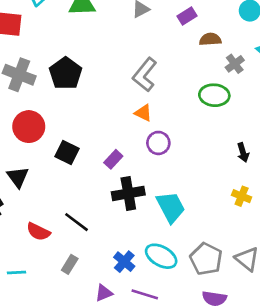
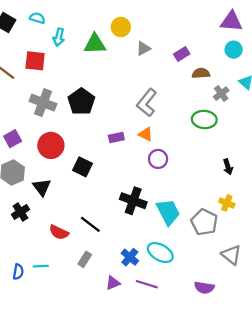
purple rectangle: (113, 159) -> (116, 138), moved, turned 35
black cross: (128, 193) -> (133, 201), turned 30
gray pentagon: (206, 259) -> (204, 222), moved

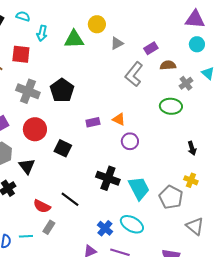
gray L-shape: (147, 103) -> (134, 74), moved
gray rectangle: (85, 259) -> (49, 227), moved

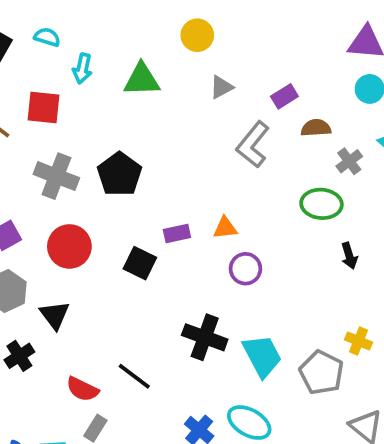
yellow circle: (97, 24) -> (197, 35), moved
orange triangle: (119, 119) -> (225, 228), turned -32
black square: (63, 148) -> (140, 263), moved
black arrow: (192, 148) -> (349, 256), moved

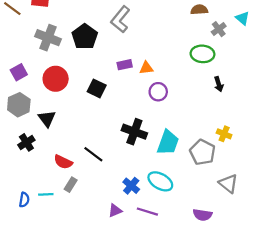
gray L-shape: (253, 145) -> (120, 19), moved
purple rectangle: (177, 234) -> (125, 65), moved
cyan trapezoid: (262, 356) -> (168, 142), turned 48

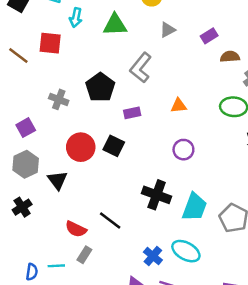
gray cross: (48, 38) -> (59, 99), moved, size x0.7
purple rectangle: (125, 65) -> (132, 113), moved
orange triangle: (146, 68) -> (179, 106), moved
red circle: (56, 79) -> (81, 147), moved
black cross: (26, 142) -> (22, 207), moved

